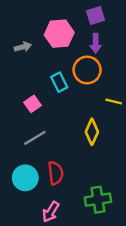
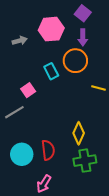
purple square: (96, 15) -> (83, 13), turned -35
yellow diamond: (92, 132) -> (79, 133), moved
gray line: (35, 138) -> (14, 112), moved
green cross: (98, 200) -> (85, 161), moved

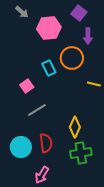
purple arrow: (83, 38) -> (88, 36), moved
gray arrow: (20, 41) -> (22, 12), moved, turned 56
gray line: (14, 112) -> (37, 110), moved

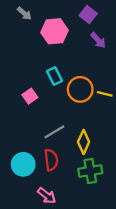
purple arrow: (88, 36) -> (98, 40), turned -42
orange circle: (72, 58) -> (80, 89), moved
gray line: (37, 110) -> (54, 132), moved
pink arrow: (42, 175) -> (47, 196), turned -84

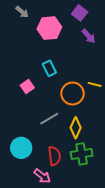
orange circle: (80, 89) -> (72, 93), moved
red semicircle: (51, 160) -> (54, 156), moved

